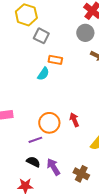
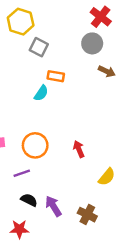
orange circle: (49, 123) -> (35, 145), moved
purple line: (35, 140) -> (22, 173), moved

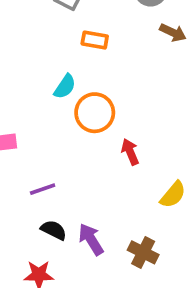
cyan semicircle: (41, 93) -> (65, 87), moved
orange circle: (35, 145) -> (95, 113), moved

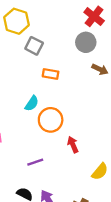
purple line: (43, 189) -> (35, 162), moved

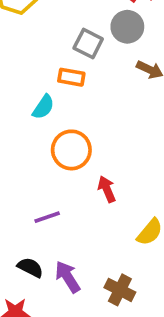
gray square: (34, 46) -> (88, 44), moved
cyan semicircle: (32, 103) -> (43, 107), moved

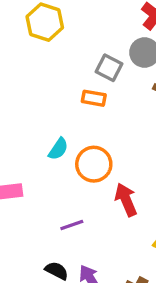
cyan semicircle: (43, 107) -> (58, 149), moved
red arrow: (107, 189) -> (126, 200), size x1.4

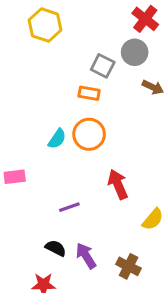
orange circle: (94, 164) -> (89, 134), moved

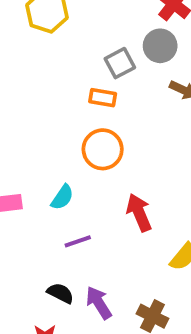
gray square: (103, 66) -> (120, 63), turned 35
cyan semicircle: (57, 139) -> (62, 197), moved

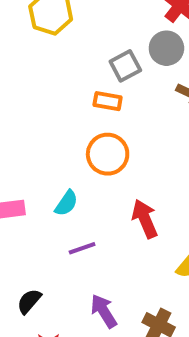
black semicircle: (60, 293) -> (29, 301), moved, turned -76

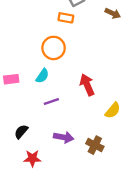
orange circle: (108, 154) -> (54, 48), moved
purple arrow: (104, 311) -> (64, 137), turned 132

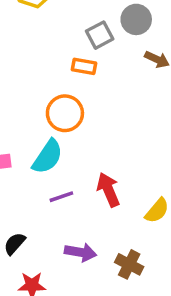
cyan semicircle: (42, 76) -> (48, 157), size x1.5
red arrow: (87, 85) -> (108, 190), moved

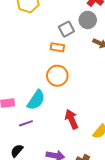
orange circle: (65, 113) -> (57, 76), moved
purple line: (61, 197) -> (26, 123), moved

